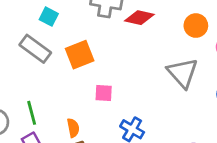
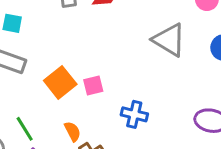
orange square: (80, 55) -> (60, 82), moved

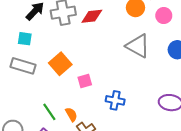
orange square: (60, 82) -> (60, 64), moved
green line: (25, 129) -> (49, 112), moved

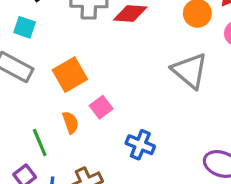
pink square: (85, 81) -> (101, 107), turned -32
orange semicircle: (71, 114) -> (70, 122), moved

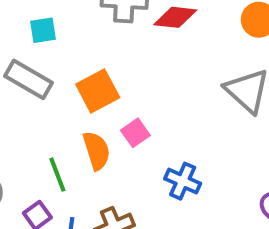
cyan square: (25, 27) -> (43, 30), turned -30
orange semicircle: (70, 122) -> (97, 151), size x1.4

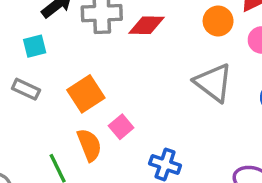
gray rectangle: (29, 79) -> (26, 89), size x0.7

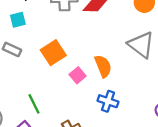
orange semicircle: (89, 145) -> (103, 66), moved

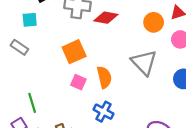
orange square: (53, 53) -> (74, 52), moved
pink square: (78, 75) -> (78, 82), turned -35

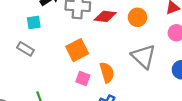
orange circle: (154, 22) -> (137, 17), moved

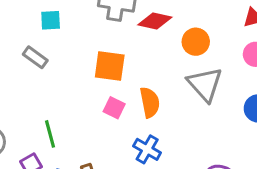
orange circle: (137, 17) -> (196, 42), moved
orange square: (77, 50) -> (110, 66), turned 30

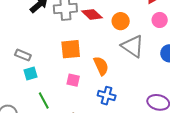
cyan square: (51, 20) -> (30, 74), moved
red diamond: (155, 21) -> (92, 14), turned 45
pink square: (114, 108) -> (73, 80), moved

